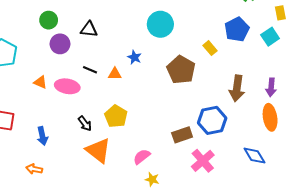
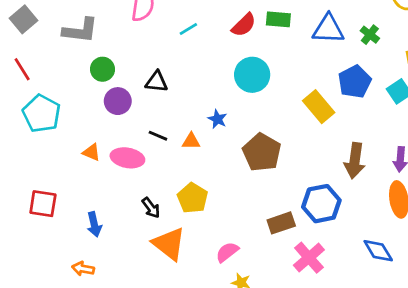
yellow rectangle: (210, 48) -> (319, 107), size x1.6
brown pentagon: (181, 70) -> (262, 152), moved

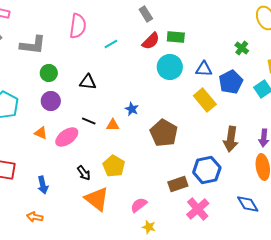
blue triangle: (328, 29) -> (204, 69), moved, size x0.7
cyan circle: (252, 75) -> (170, 67), moved
purple circle: (118, 101) -> (51, 101), moved
pink ellipse: (127, 158) -> (67, 137), turned -45

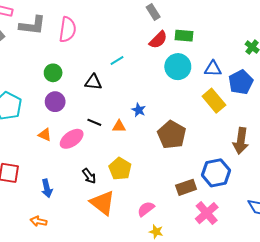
pink semicircle: (78, 26) -> (67, 29), moved
cyan line: (111, 44) -> (117, 60), moved
gray L-shape: (33, 45) -> (32, 25), moved

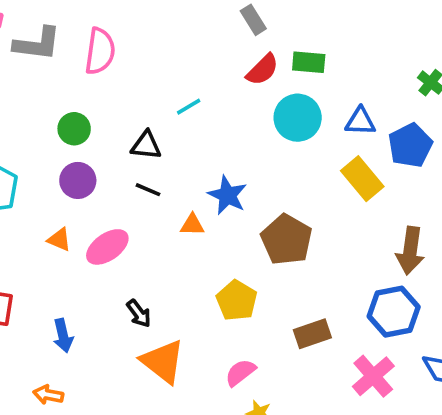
blue star: (139, 110) -> (227, 195), size x1.5
black line: (94, 122) -> (148, 190), moved
yellow pentagon: (120, 169) -> (237, 301), moved
blue hexagon: (216, 173) -> (394, 312), moved
pink cross: (207, 213) -> (373, 376), moved

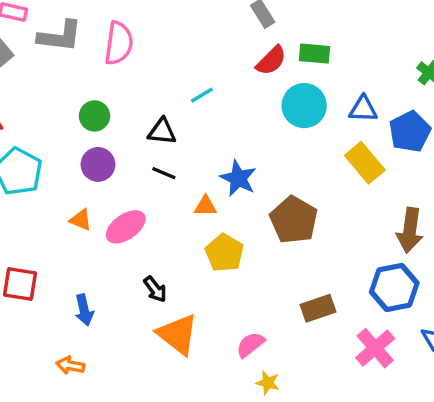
yellow pentagon: (237, 301) -> (224, 253), moved

